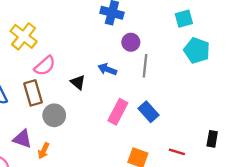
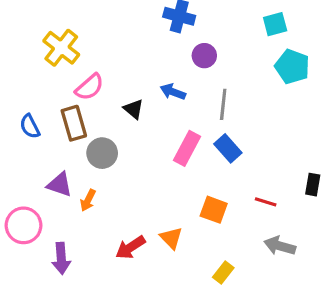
gray line: (145, 66) -> (223, 104), moved

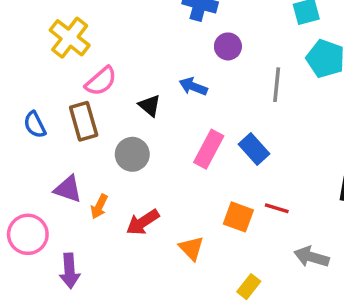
gray line: (223, 104) -> (277, 85), moved
gray circle: (102, 153) -> (132, 154), moved
red line: (266, 202) -> (277, 208), moved
red arrow: (130, 247) -> (143, 222), moved

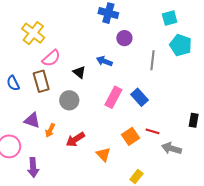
orange square: (238, 217) -> (130, 136), turned 36
gray arrow: (311, 257) -> (172, 148), moved

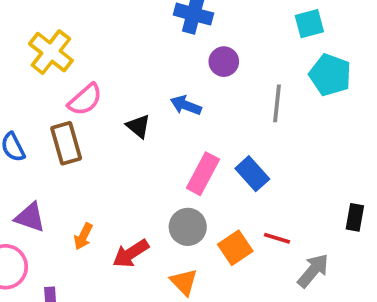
gray circle: (69, 100) -> (188, 227), moved
purple triangle: (32, 120) -> (30, 217), moved
gray arrow: (172, 148) -> (313, 271), turned 114

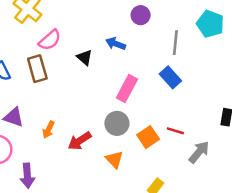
blue rectangle: (252, 174) -> (170, 77), moved

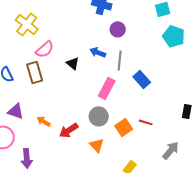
gray line: (175, 43) -> (120, 60), moved
orange arrow: (49, 130) -> (44, 121), turned 96
gray arrow: (199, 152) -> (171, 150), moved

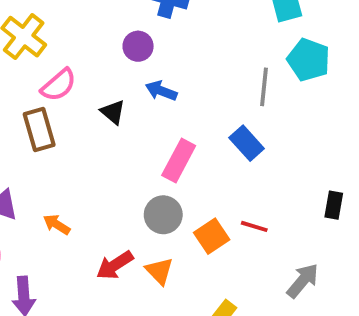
purple circle: (118, 29) -> (138, 46), moved
gray line: (120, 60) -> (264, 87), moved
red arrow: (69, 130) -> (115, 265), moved

